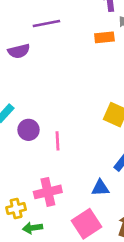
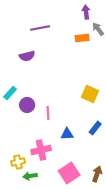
purple semicircle: (19, 51) -> (27, 56), moved
blue triangle: (100, 188) -> (67, 134), moved

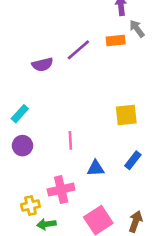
purple line: (40, 28) -> (78, 50), moved, turned -30
yellow square: (90, 94) -> (126, 115), turned -30
purple circle: (27, 105) -> (22, 146), moved

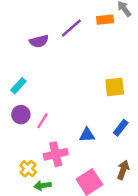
pink line: (70, 140) -> (43, 121), moved, turned 35
yellow cross: (30, 205) -> (28, 169), turned -35
brown arrow: (136, 221) -> (123, 170), moved

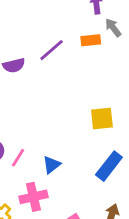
blue rectangle: (121, 128) -> (109, 166), size x1.5
blue triangle: (87, 135) -> (52, 165), moved, turned -35

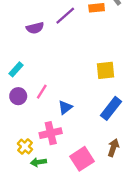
pink line: (18, 158) -> (42, 92), moved

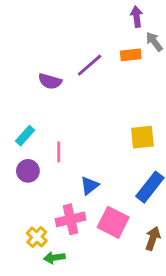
purple semicircle: (35, 28) -> (50, 81), turned 30
pink line: (42, 92) -> (59, 152), moved, turned -32
pink square: (82, 159) -> (113, 222), moved, turned -30

